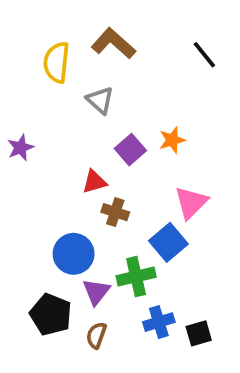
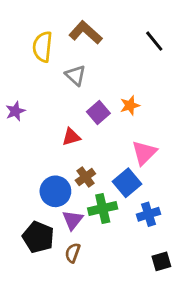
brown cross: (115, 212) -> (85, 177), moved, turned 36
blue cross: (159, 322) -> (148, 214), moved
black square: (199, 333) -> (161, 261), moved

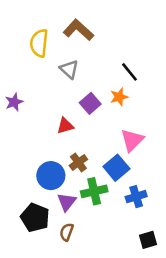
black line: (154, 41) -> (130, 72), moved

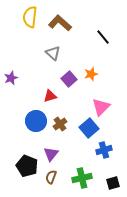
yellow semicircle: (39, 43) -> (30, 17), moved
black line: (130, 72) -> (103, 37), moved
blue circle: (51, 176) -> (36, 121), moved
green cross: (94, 191) -> (82, 178), moved

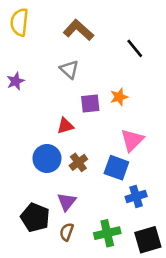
yellow semicircle: (30, 17) -> (19, 22), moved
purple star: (11, 78) -> (16, 81), moved
purple square: (69, 79) -> (90, 103), turned 35
blue square: (89, 128) -> (116, 168), turned -30
black square: (113, 183) -> (148, 240), size x1.5

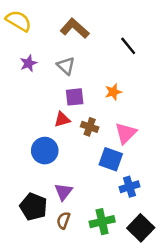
yellow semicircle: (19, 22) -> (19, 21), turned 115
purple star: (16, 81) -> (29, 63), moved
purple square: (90, 103) -> (75, 97), moved
brown cross: (78, 162) -> (90, 127), moved, turned -35
black square: (148, 240) -> (141, 228), turned -30

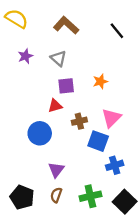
black line: (128, 46) -> (117, 31), moved
brown cross: (90, 127) -> (79, 121), moved, turned -32
black pentagon: (33, 207) -> (22, 197), moved

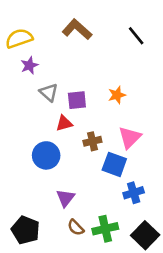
yellow semicircle: (17, 19) -> (19, 38), moved, turned -50
gray triangle: (58, 58) -> (49, 92), moved
brown semicircle: (56, 195) -> (76, 227), moved, turned -64

